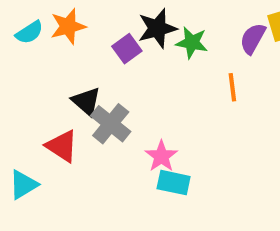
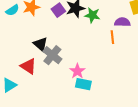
purple semicircle: (253, 39) -> (122, 22), moved, turned 63
purple square: (127, 49) -> (58, 10), moved

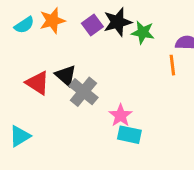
red triangle: (28, 66) -> (38, 83), moved

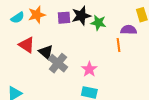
purple square: (92, 25) -> (64, 18), turned 32
red triangle: (38, 83) -> (27, 45), moved
pink star: (121, 115) -> (89, 69), moved

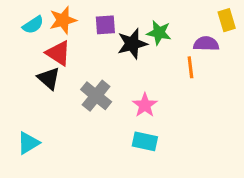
black star: (81, 16) -> (132, 44), moved
red triangle: (27, 45) -> (58, 53), moved
black triangle: (46, 52) -> (49, 78), moved

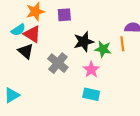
cyan semicircle: (33, 25) -> (18, 30), moved
green star: (159, 33) -> (103, 49), moved
black star: (132, 44) -> (84, 42), moved

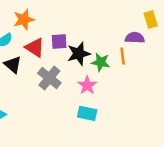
purple square: (64, 15) -> (59, 41), moved
red triangle: (32, 34) -> (35, 48), moved

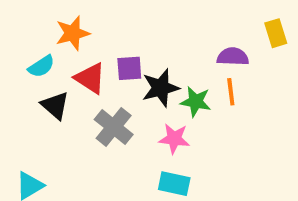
purple semicircle: (135, 38) -> (233, 57), moved
pink star: (87, 85) -> (174, 139), turned -30

